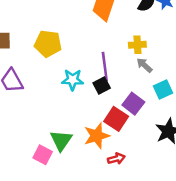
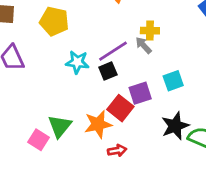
gray arrow: (144, 65) -> (143, 45), moved
purple line: (105, 67) -> (113, 51), turned 60
purple square: (133, 104) -> (140, 93), turned 30

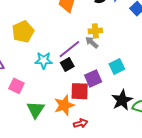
yellow pentagon: (54, 21) -> (23, 32), turned -30
red square: (120, 108) -> (80, 91), turned -30
pink square: (39, 140) -> (16, 86), moved

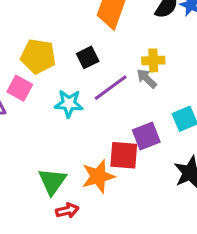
yellow pentagon: (23, 32) -> (38, 56), turned 30
black square: (67, 65) -> (88, 57), moved
pink square: (16, 86) -> (20, 88), moved
red arrow: (81, 123) -> (67, 211), moved

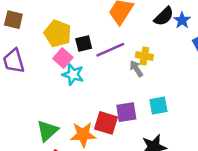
black square: (88, 57) -> (84, 44), moved
pink square: (20, 88) -> (63, 58), moved
purple line: (111, 88) -> (110, 50), moved

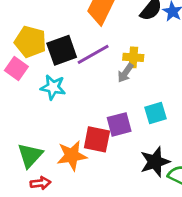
black square: (84, 44) -> (62, 50), size x1.5
pink square: (63, 58) -> (16, 68), moved
gray arrow: (136, 69) -> (125, 73), turned -105

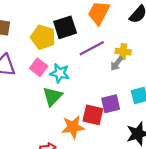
black square: (62, 50) -> (65, 27), moved
pink square: (16, 68) -> (39, 67), moved
green triangle: (30, 155) -> (52, 96), moved

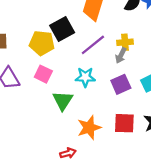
cyan star: (60, 73) -> (85, 77), moved
purple square: (111, 104) -> (121, 84), moved
red square: (93, 115) -> (124, 123), moved

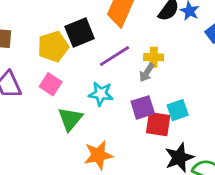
yellow pentagon: (42, 43) -> (53, 47), turned -30
red square: (124, 123) -> (158, 124), moved

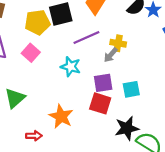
green triangle: (70, 119) -> (15, 98), moved
red square: (158, 124) -> (100, 103), moved
orange star: (98, 155) -> (61, 116), turned 30

